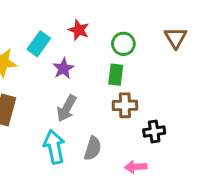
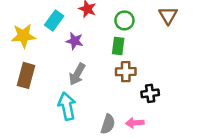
purple star: (63, 68) -> (75, 41), turned -30
gray semicircle: (93, 148) -> (108, 124), moved

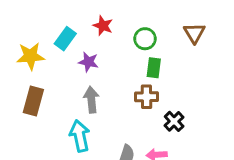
green rectangle: (118, 46) -> (154, 68), moved
gray arrow: (77, 74) -> (91, 100), turned 145
black cross: (150, 93) -> (174, 121), turned -36

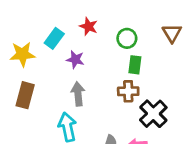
black cross: (174, 121) -> (153, 114), size x1.5

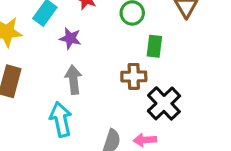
green rectangle: (135, 65) -> (154, 46), moved

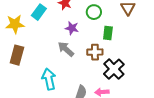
purple star: (70, 38) -> (72, 28), moved
gray arrow: (73, 80) -> (66, 49), moved, turned -42

